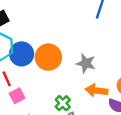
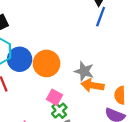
orange arrow: (96, 90) -> (92, 85), moved
pink square: (17, 96) -> (54, 97), moved, turned -35

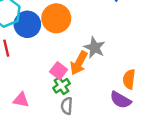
orange circle: (47, 63) -> (56, 18), moved
orange arrow: (92, 85) -> (79, 63), moved, turned -80

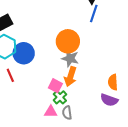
orange circle: (56, 18) -> (68, 41), moved
gray star: (95, 48) -> (70, 58), moved
pink triangle: (21, 100) -> (51, 112), moved

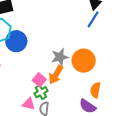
orange circle: (68, 41) -> (84, 61), moved
gray star: (70, 58) -> (60, 57), turned 30

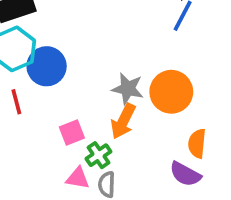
gray star: (60, 57) -> (128, 89), turned 30
pink square: (39, 80) -> (72, 132), moved, turned 32

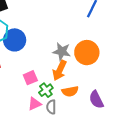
orange semicircle: (197, 143) -> (70, 91), moved, turned -105
purple semicircle: (185, 174) -> (96, 100), turned 36
pink triangle: (78, 178) -> (34, 104), turned -32

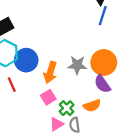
orange arrow: (60, 70) -> (50, 72), moved
purple semicircle: (96, 100) -> (102, 84), moved

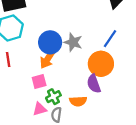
blue line: (103, 16) -> (110, 39), moved
blue circle: (26, 60) -> (50, 42), moved
gray star: (77, 65) -> (73, 42), moved

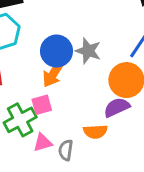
purple semicircle: (94, 84) -> (117, 107), turned 84
green cross: (53, 97) -> (20, 120), moved, size x1.5

